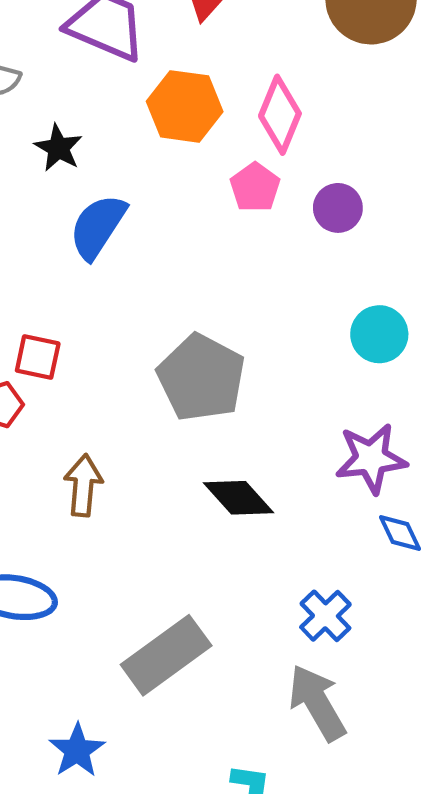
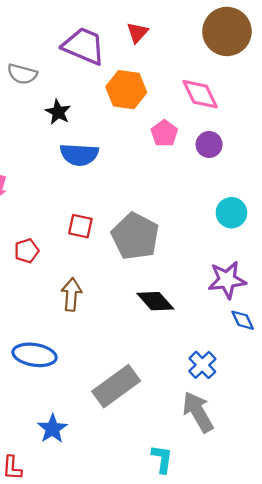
pink diamond: (280, 115) -> (200, 94), moved, turned -48
blue semicircle: (98, 227) -> (79, 155), turned -120
red square: (38, 357) -> (80, 226), moved
blue star: (77, 750) -> (52, 429), moved

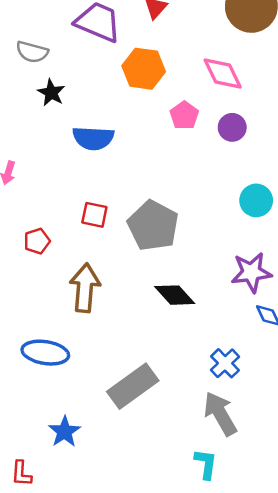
black star: (58, 112) -> (51, 93), moved
brown arrow: (71, 294) -> (85, 288), size x1.4
cyan L-shape: (162, 459) -> (206, 464), moved

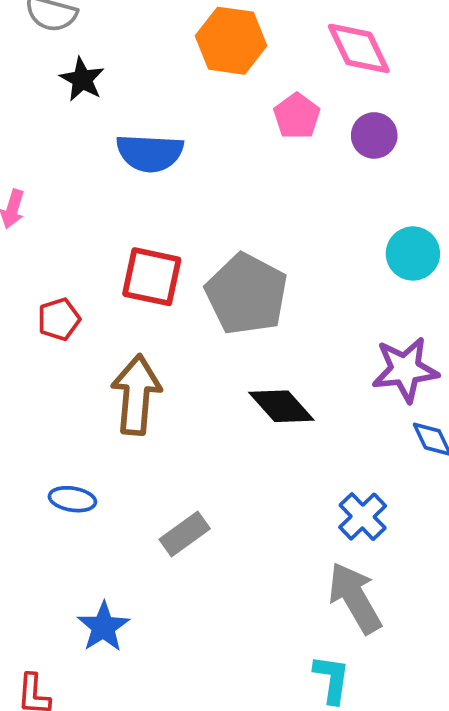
red square: (94, 215) -> (152, 277), size x1.4
blue ellipse: (45, 353) -> (72, 499), size x0.6
gray rectangle: (133, 386) -> (185, 534), moved, size x0.6

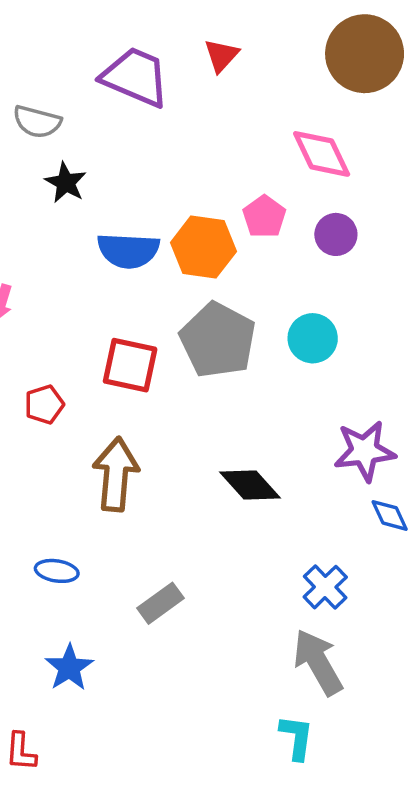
orange hexagon: (231, 41) -> (203, 247), moved
cyan circle: (413, 253) -> (313, 338), moved
gray pentagon: (247, 294) -> (218, 340), moved
blue star: (103, 627) -> (69, 668), moved

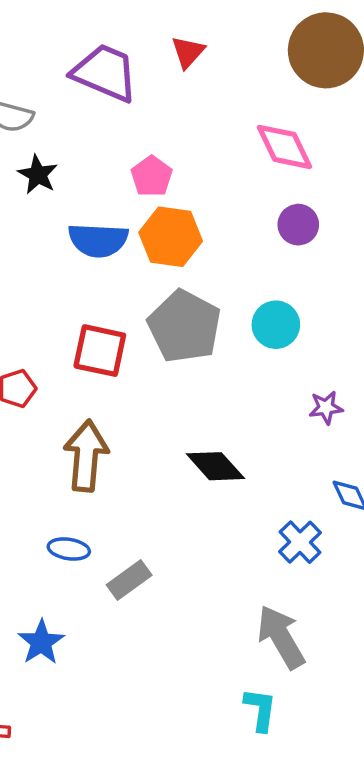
pink pentagon: (264, 217) -> (152, 176), moved
purple star: (365, 451) -> (326, 408), moved, size x0.6
blue ellipse: (57, 571) -> (69, 549), moved
blue cross: (325, 587) -> (300, 542), moved

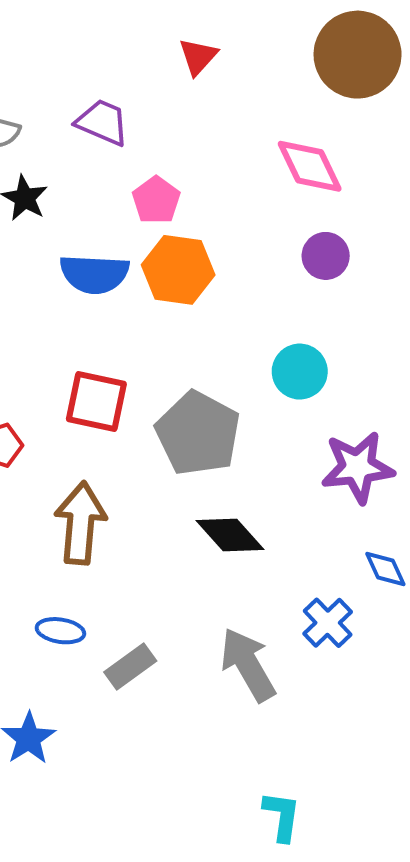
purple trapezoid: (105, 73) -> (102, 122), moved, size x0.7
gray pentagon: (184, 326) -> (198, 433), moved
purple star: (326, 408) -> (358, 467), size x1.8
gray arrow: (281, 637) -> (248, 665), moved

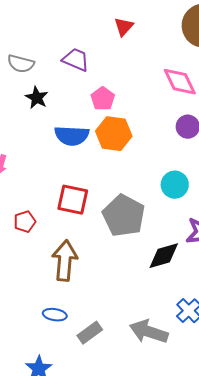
black diamond: (230, 535) -> (164, 256), moved, turned -64
gray arrow: (248, 665) -> (149, 332), turned -42

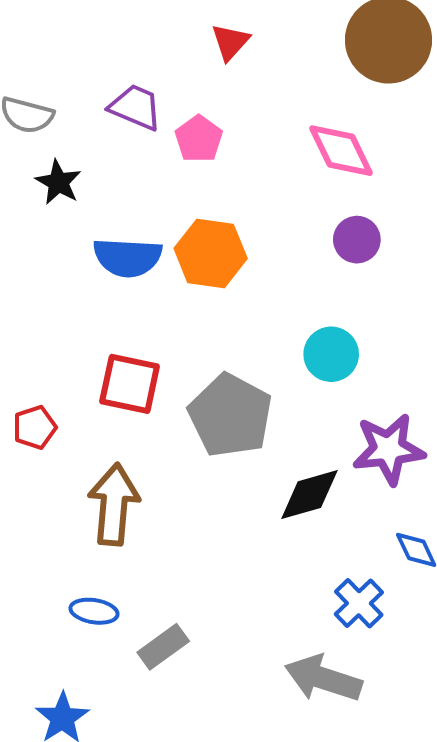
pink pentagon: (103, 99) -> (199, 139), moved
gray arrow: (149, 332) -> (323, 678), moved

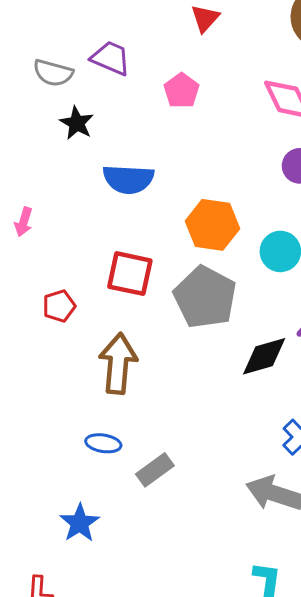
purple trapezoid: (135, 107) -> (111, 58), moved
orange hexagon: (211, 253) -> (212, 225), moved

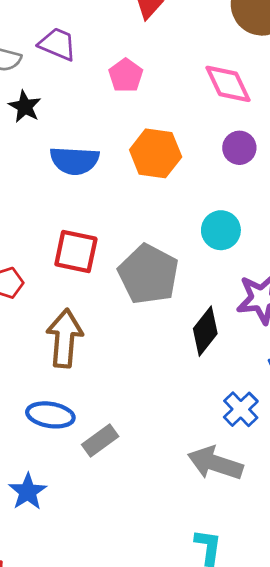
orange hexagon: (212, 225) -> (156, 153), moved
black diamond: (264, 356) -> (205, 331), turned -36
blue ellipse: (103, 443) -> (50, 415), size x1.4

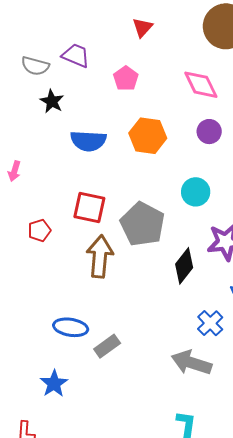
brown arrow: (65, 338) -> (100, 256), moved

